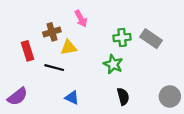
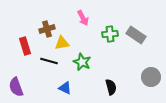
pink arrow: (81, 19) -> (83, 18), moved
green star: (113, 64) -> (82, 62), moved
purple semicircle: (17, 96) -> (16, 87), turned 108
gray circle: (170, 96) -> (151, 77), moved

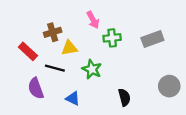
green cross: (110, 34) -> (112, 38), moved
gray rectangle: (136, 35) -> (152, 39), turned -54
red rectangle: (25, 46) -> (28, 51), turned -30
purple semicircle: (16, 87) -> (36, 88), moved

